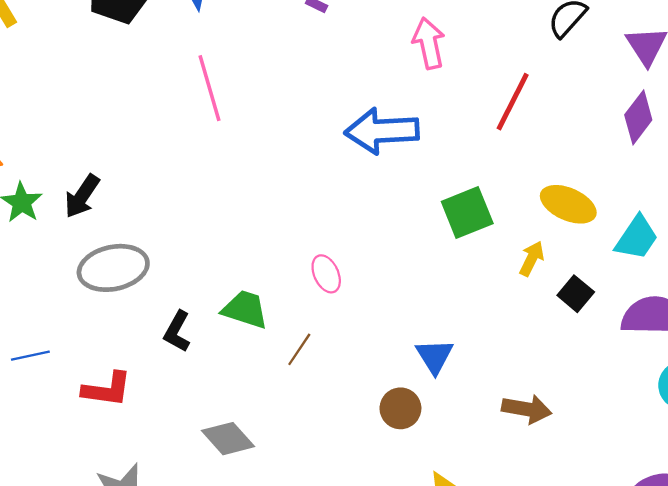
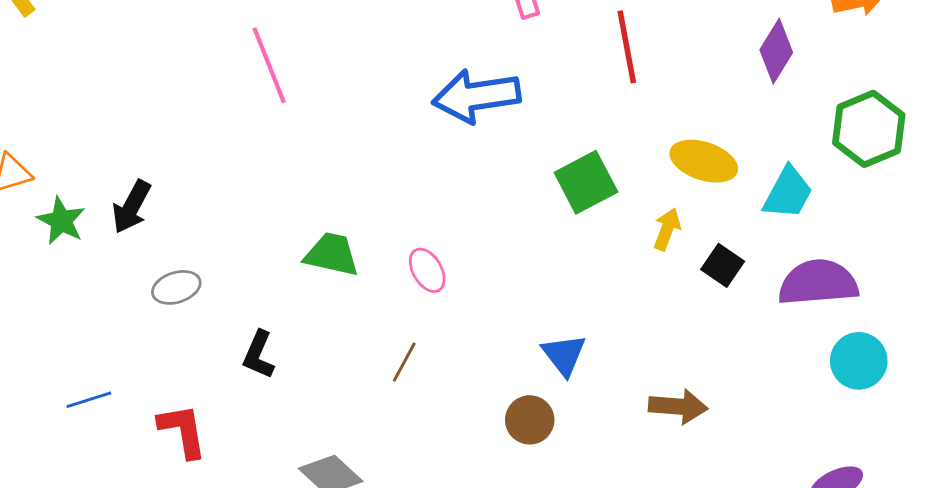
red line: (513, 102) -> (627, 47), turned -32
gray ellipse: (113, 268) -> (176, 287), size x0.6
green trapezoid: (245, 309) -> (332, 254), moved
red L-shape: (107, 389) -> (183, 431), turned -102

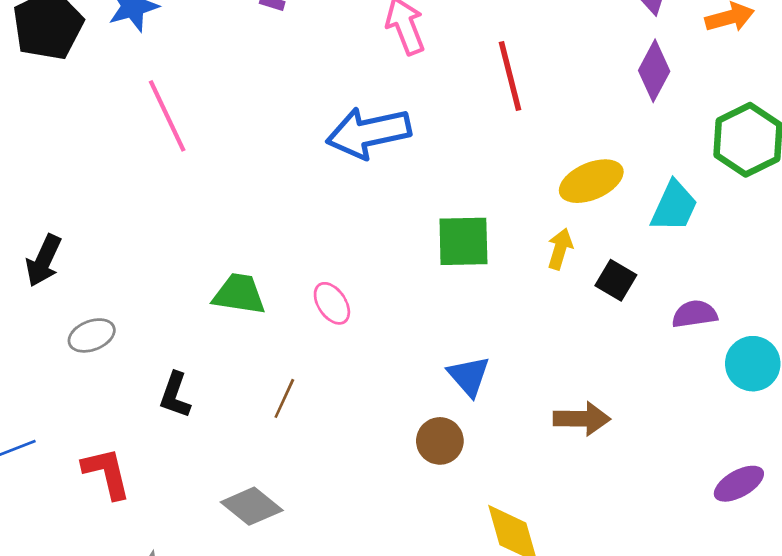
yellow ellipse: (704, 161) -> (591, 181), turned -38
green square: (586, 182) -> (463, 241), moved, turned 30
purple semicircle: (818, 283) -> (695, 314), moved, size x0.6
brown line: (404, 362) -> (284, 398), moved

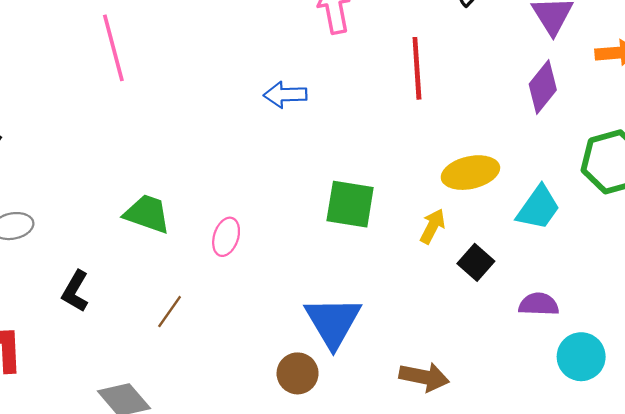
blue arrow: (368, 133) -> (285, 95), size x0.6
pink ellipse: (332, 303) -> (226, 237), turned 42
blue triangle: (469, 376) -> (333, 322), size x1.5

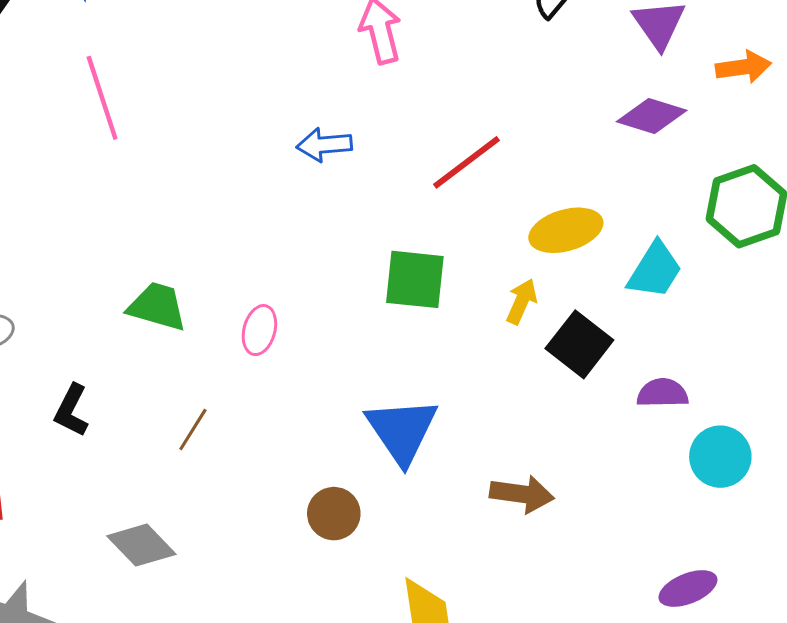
red line: (417, 68) -> (467, 162), moved, turned 60
purple diamond: (543, 87) -> (652, 116), turned 72
black square: (476, 262) -> (579, 344), size x1.4
brown circle: (298, 373) -> (334, 514), moved

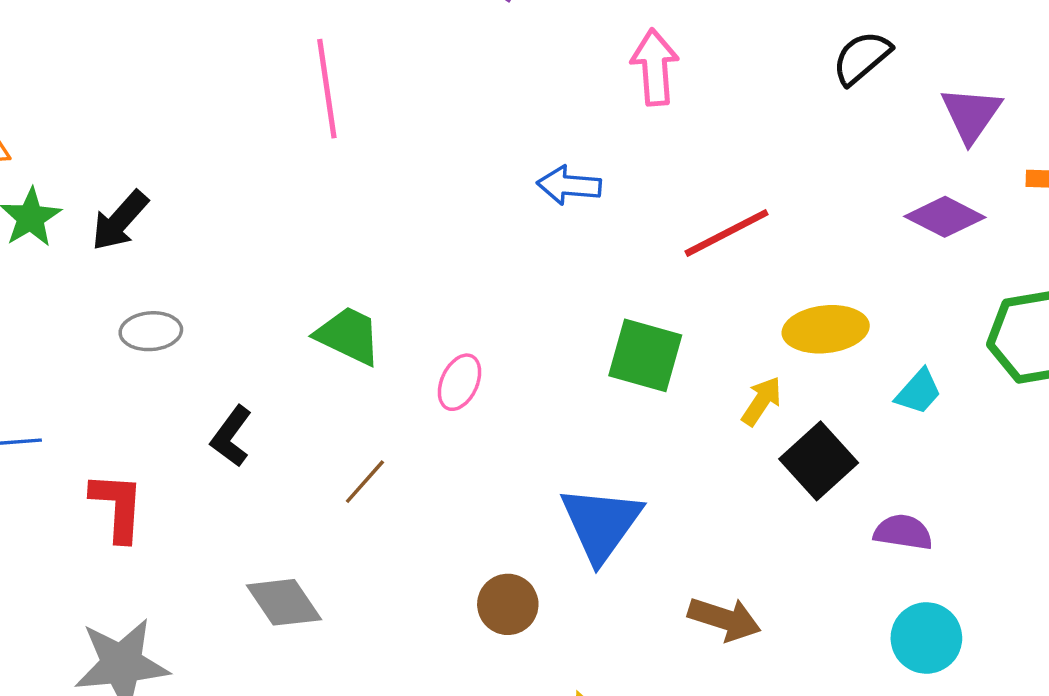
cyan trapezoid: (655, 270) -> (918, 392), size x0.7
cyan circle: (720, 457) -> (926, 638), moved

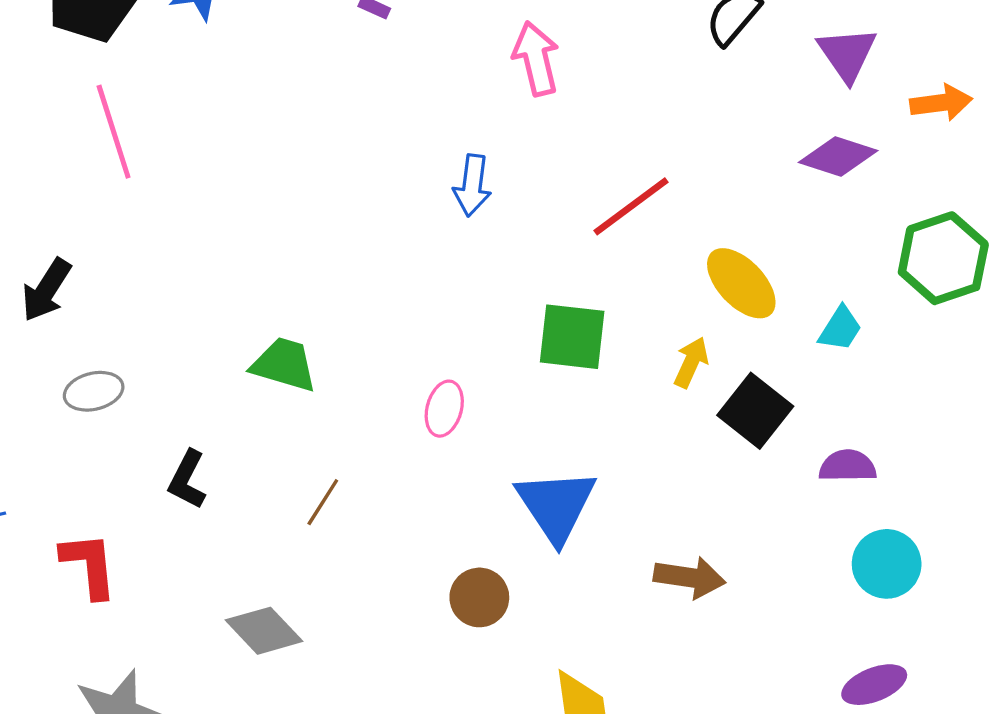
pink line: (327, 89) -> (114, 132), moved
blue arrow: (569, 185) -> (472, 185), turned -78
yellow ellipse: (826, 329) -> (741, 283), turned 62
pink ellipse: (460, 382) -> (444, 409), moved

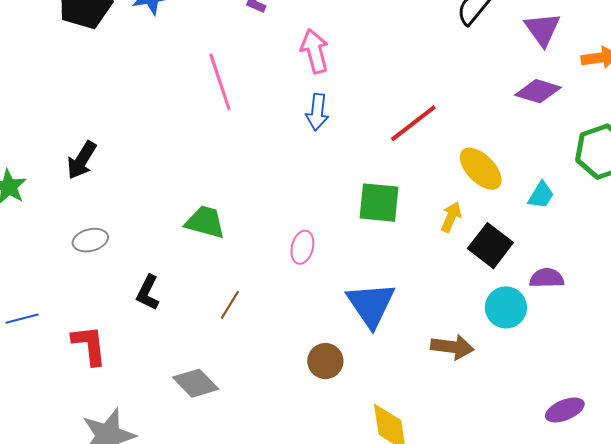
pink arrow: (536, 58) -> (315, 51), moved
pink line: (114, 132) -> (220, 82), moved
black arrow: (46, 290) -> (82, 160), moved
cyan circle: (887, 564) -> (506, 307), moved

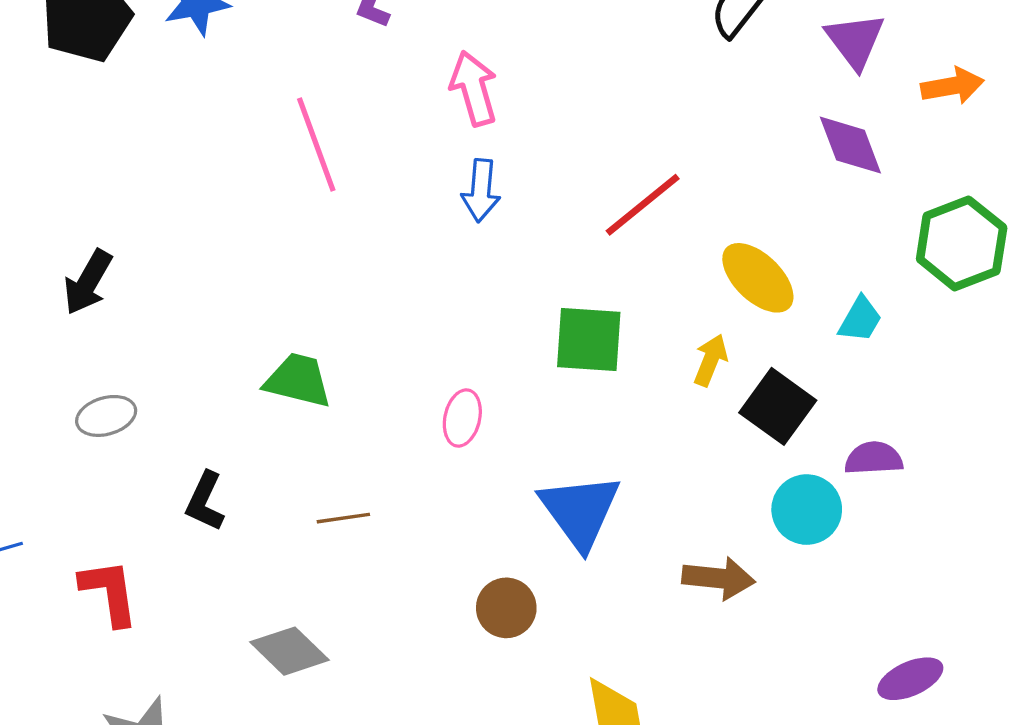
purple diamond: (538, 91) -> (850, 145), turned 54
brown line: (230, 305) -> (343, 518), turned 52

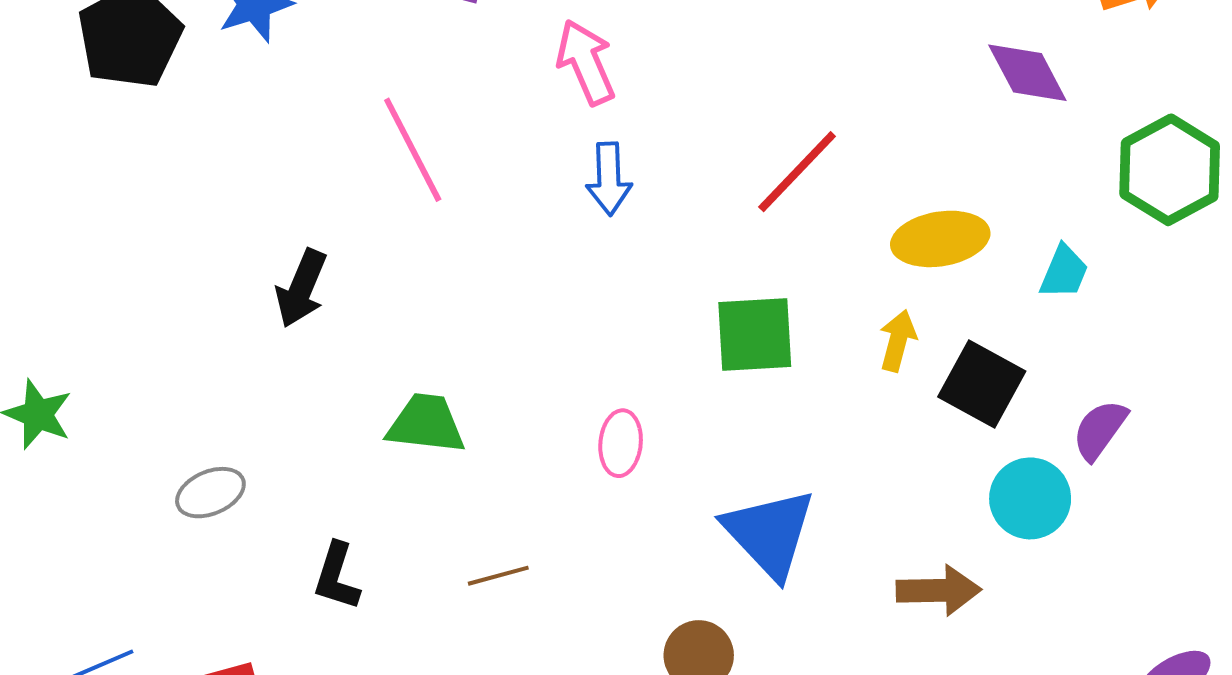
yellow ellipse: (758, 278) -> (940, 239), turned -46
black arrow: (88, 282) -> (301, 288), moved
purple semicircle: (874, 458) -> (1100, 430), turned -44

